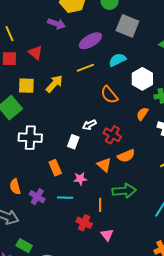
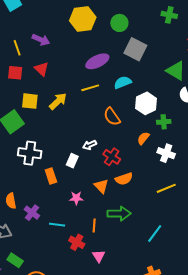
purple arrow: (56, 24) -> (41, 40), moved
orange rectangle: (55, 168) -> (51, 176), moved
cyan line: (65, 198) -> (57, 225), moved

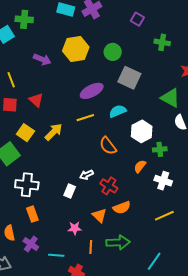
purple arrow: (41, 40) -> (42, 59), moved
yellow square: (30, 101) -> (25, 133), turned 30
orange rectangle: (51, 176) -> (32, 214), moved
orange line: (94, 226) -> (91, 247), moved

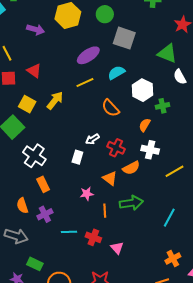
white cross: (163, 181) -> (150, 150), moved
white cross: (27, 185) -> (34, 156), turned 35
purple cross: (31, 244) -> (45, 214), turned 35
cyan line: (56, 255) -> (69, 232), moved

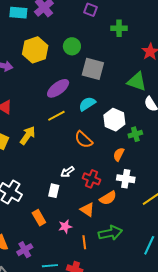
orange rectangle: (43, 184) -> (39, 218), moved

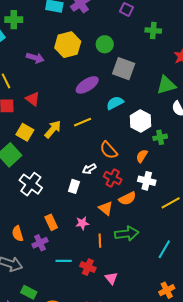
green triangle: (137, 82) -> (166, 85), turned -40
yellow line: (56, 116) -> (83, 122), moved
orange semicircle: (84, 140) -> (109, 150), moved
orange rectangle: (39, 218) -> (51, 222), moved

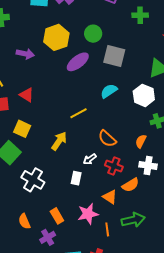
purple ellipse: (87, 85) -> (78, 62), moved
white hexagon: (141, 121) -> (144, 95), moved
yellow arrow: (53, 129) -> (59, 141), moved
pink star: (82, 223) -> (88, 214), size x1.5
orange semicircle: (18, 234) -> (24, 221), moved

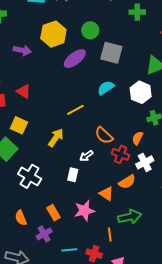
white cross: (148, 165) -> (145, 162), turned -36
red cross: (114, 166) -> (121, 154), moved
orange line: (107, 229) -> (110, 235), moved

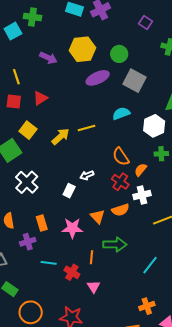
red triangle: (24, 91) -> (40, 98), turned 42
orange semicircle: (104, 135) -> (121, 157), moved
yellow arrow: (56, 138) -> (61, 136), moved

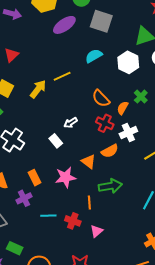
green cross: (161, 154) -> (141, 97), moved, turned -32
white rectangle: (69, 191) -> (56, 141), turned -56
pink triangle: (94, 287) -> (97, 231), turned 32

